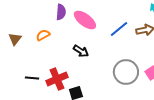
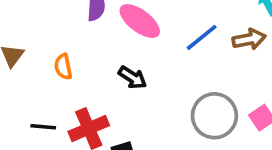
orange semicircle: (43, 35) -> (63, 67), moved, turned -72

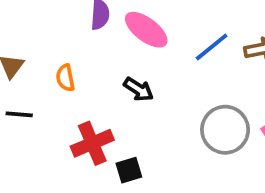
black line: (43, 127) -> (19, 114), moved

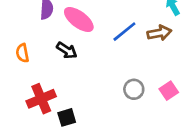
black arrow: (138, 89) -> (67, 50), moved
gray circle: (225, 130) -> (134, 89), size x0.6

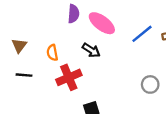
red cross: (41, 99) -> (69, 77), moved

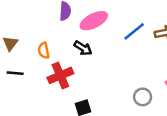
pink ellipse: (102, 23) -> (94, 21), turned -64
gray circle: (150, 84) -> (143, 97), moved

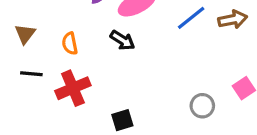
red cross: (60, 75) -> (73, 88), moved

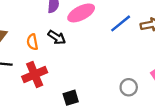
black arrow: (122, 40) -> (57, 37), moved

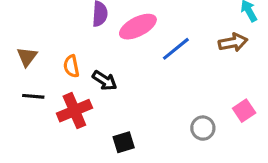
blue line: (121, 23) -> (176, 49), moved
black arrow: (57, 37) -> (105, 80), moved

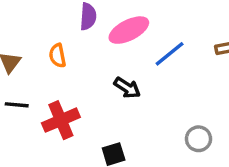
orange semicircle: (71, 66) -> (57, 56), moved
black arrow: (105, 80) -> (127, 88), moved

